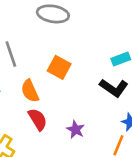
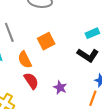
orange square: (59, 67) -> (46, 41), turned 36

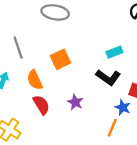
purple star: (60, 87) -> (75, 102), moved

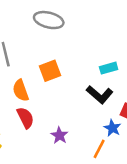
purple star: (75, 102) -> (59, 135), moved

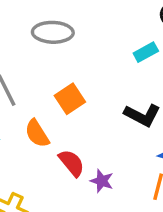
cyan rectangle: (109, 68) -> (146, 52), moved
red semicircle: (25, 118) -> (72, 163), moved

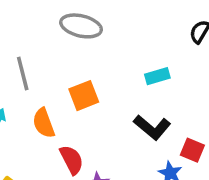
cyan rectangle: (146, 52) -> (157, 76), moved

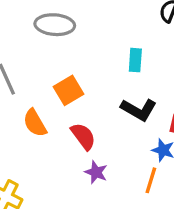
cyan rectangle: (157, 76) -> (135, 60), turned -60
red semicircle: (72, 160) -> (83, 136), moved

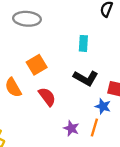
purple star: (96, 172) -> (71, 128), moved

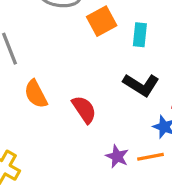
orange square: (37, 65) -> (102, 21), moved
orange line: (94, 127) -> (151, 157), turned 60

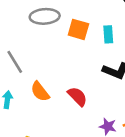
orange square: (102, 21) -> (78, 29), turned -35

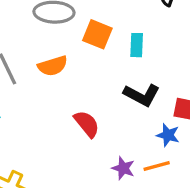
orange semicircle: (40, 92) -> (53, 66), moved, turned -75

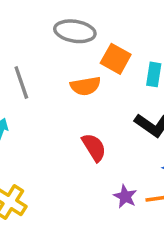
orange semicircle: (53, 66) -> (85, 86), moved

